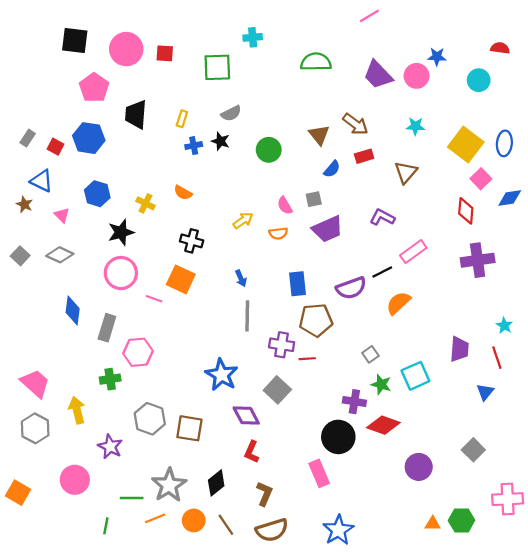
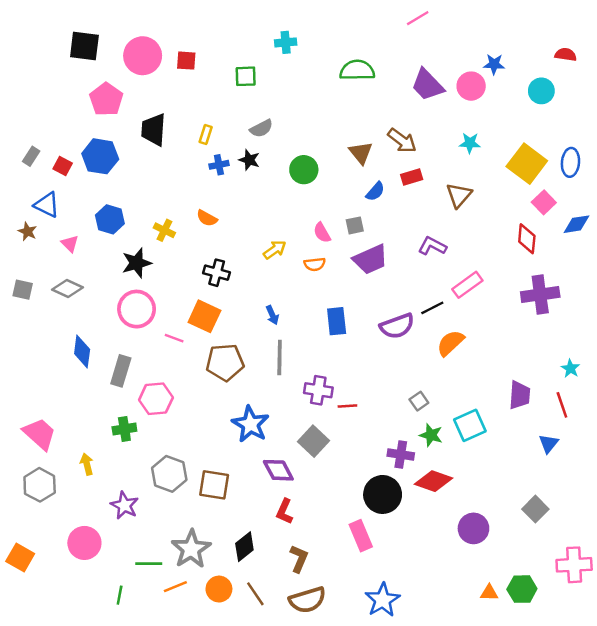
green square: (217, 67) -> (246, 76), size x0.7
gray square: (20, 256) -> (23, 290), turned -30
brown pentagon: (316, 320) -> (225, 362), moved
yellow arrow: (77, 410) -> (87, 464), size x0.7

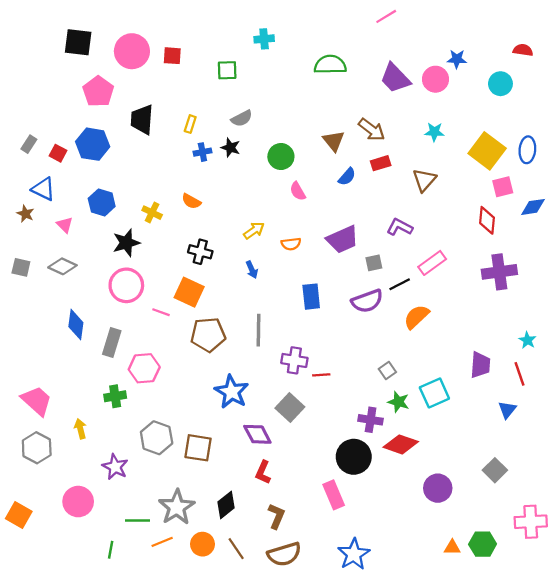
pink square: (544, 202) -> (503, 187), turned 30
gray square: (355, 225) -> (374, 263), moved
pink semicircle: (322, 233) -> (298, 191), moved
blue arrow: (272, 315) -> (252, 270), moved

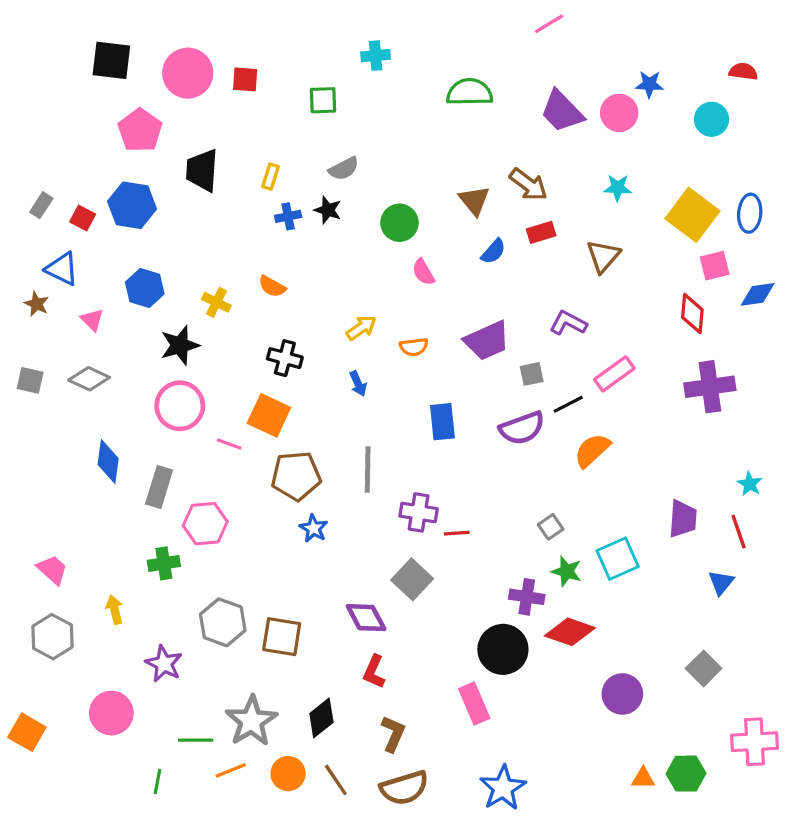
blue star: (232, 392) -> (314, 528), moved, size x0.6
pink trapezoid: (37, 401) -> (52, 570), size x0.7

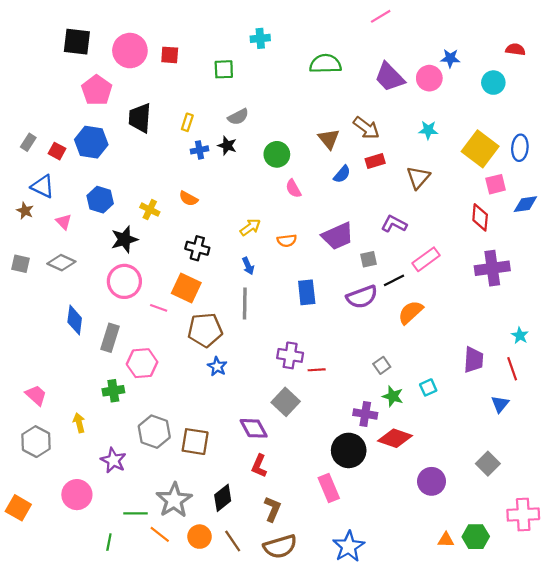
gray line: (368, 469) -> (245, 303), moved
cyan square: (618, 559) -> (428, 387), size x0.6
orange line: (231, 770) -> (160, 534), turned 60

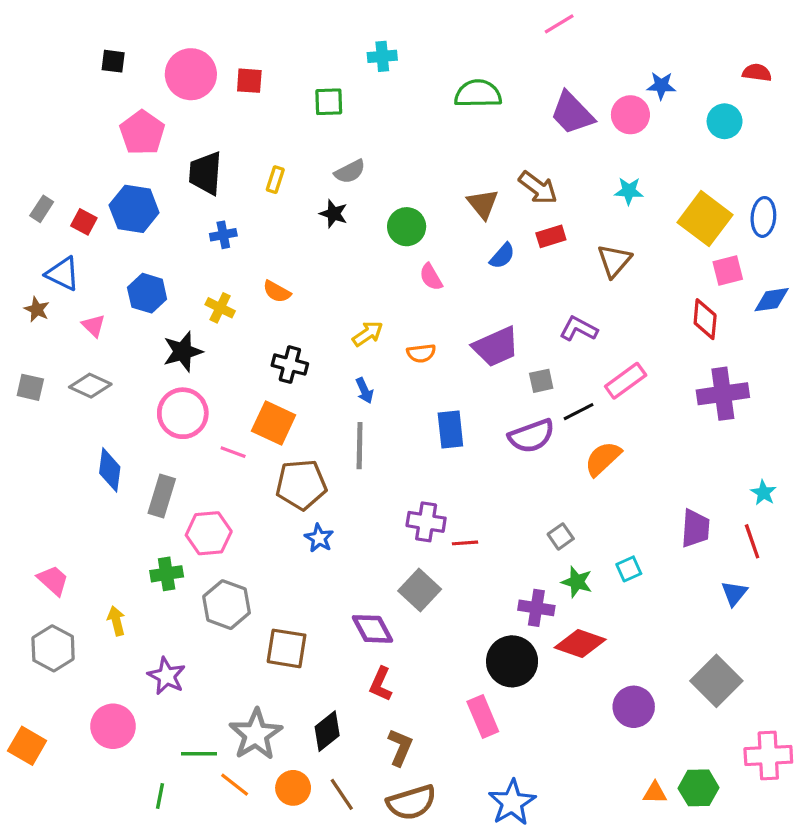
black square: (77, 42) -> (113, 61), size x0.6
blue cross: (200, 150) -> (223, 235), moved
gray hexagon: (154, 432) -> (227, 605), moved
gray square: (488, 464) -> (716, 681), size x1.4

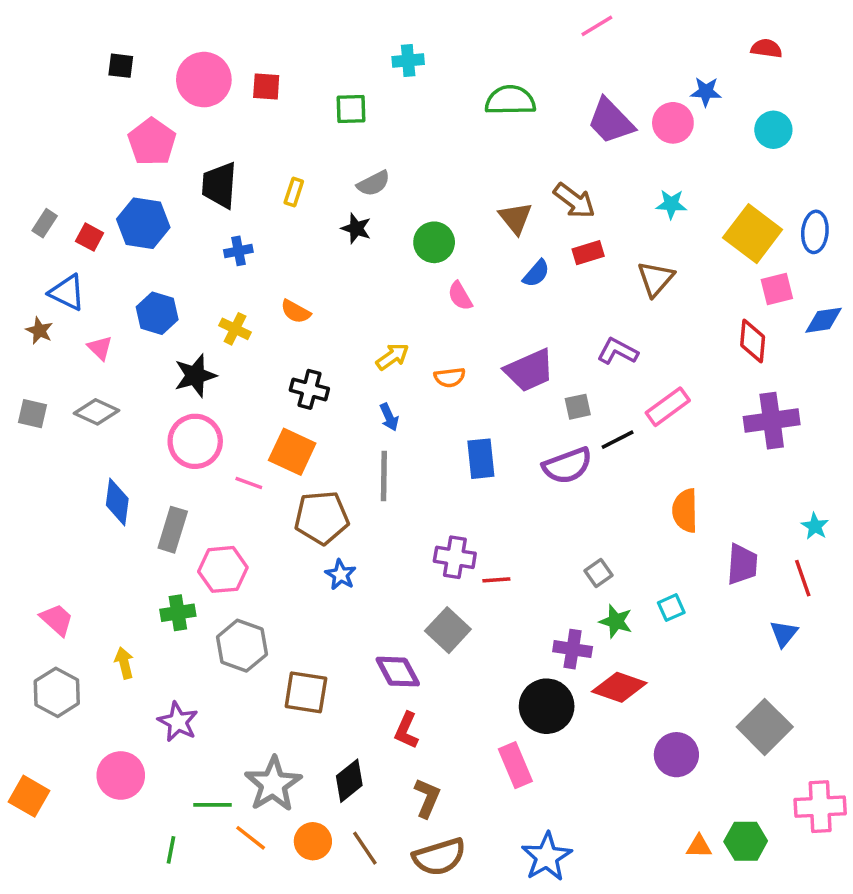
red semicircle: (757, 73) -> (766, 48), moved
orange semicircle: (603, 459) -> (685, 511), moved, turned -48

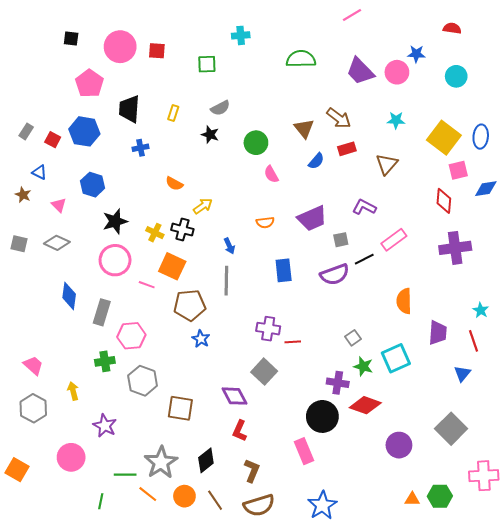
blue triangle: (67, 292) -> (39, 172), size x0.7
yellow cross: (235, 329) -> (155, 233), moved
yellow arrow: (393, 357) -> (203, 206), moved
cyan square: (671, 608) -> (396, 358), size x1.8

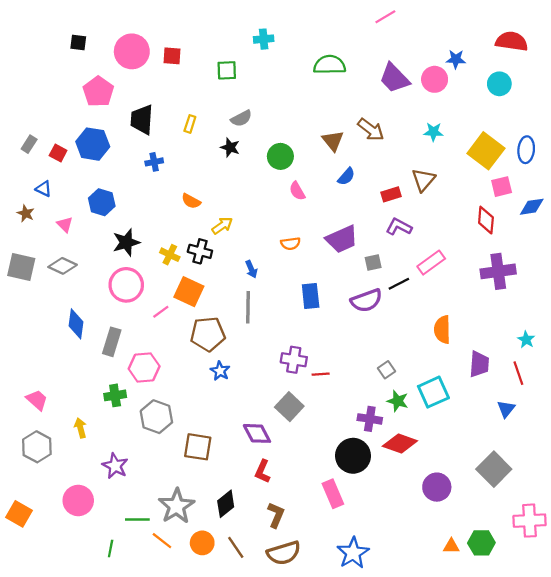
red semicircle: (452, 28) -> (512, 41), moved, size x1.6
red rectangle: (347, 149) -> (391, 194), moved
gray square: (19, 244) -> (21, 267), size x1.5
pink line: (147, 285) -> (161, 312), turned -56

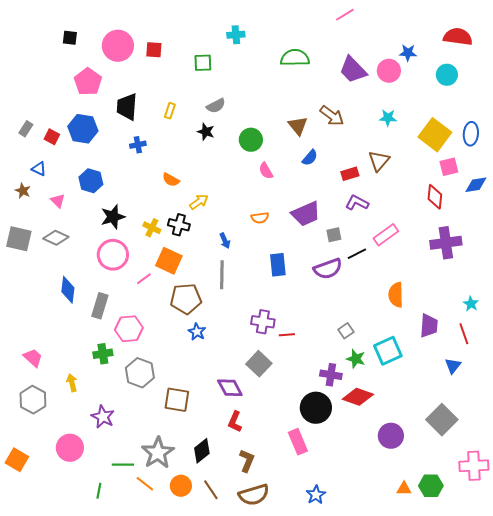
blue star: (353, 553) -> (316, 495), size x0.7

